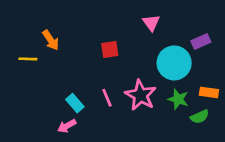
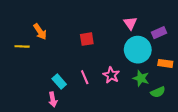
pink triangle: (151, 23) -> (130, 23), moved
orange rectangle: (209, 92) -> (165, 63), moved
pink star: (141, 95) -> (111, 75), size x0.7
pink arrow: (67, 126) -> (53, 100), turned -72

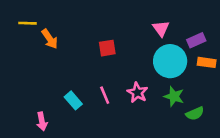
yellow line: (22, 46) -> (27, 23), moved
orange rectangle: (165, 63) -> (207, 62), moved
pink arrow: (53, 100) -> (42, 121), moved

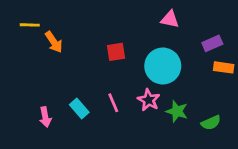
pink triangle: (161, 28) -> (170, 19), moved, turned -42
cyan circle: (170, 61) -> (163, 66), moved
green star: (174, 96) -> (177, 111), moved
pink arrow: (42, 121) -> (45, 117), moved

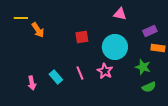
green star: (177, 111) -> (143, 67), moved

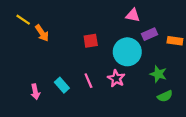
yellow line: (21, 18) -> (23, 20), turned 32
purple rectangle: (150, 31) -> (149, 34), moved
orange rectangle: (158, 48) -> (175, 41), moved

